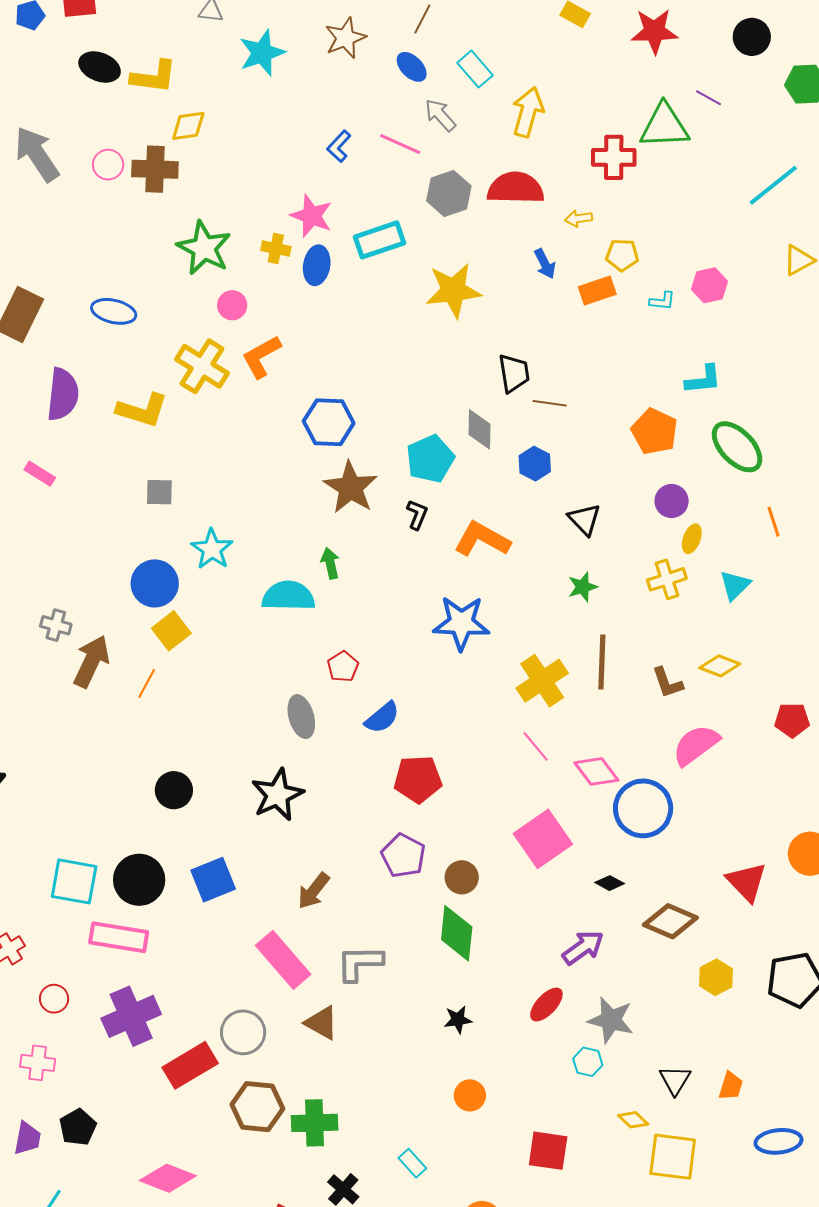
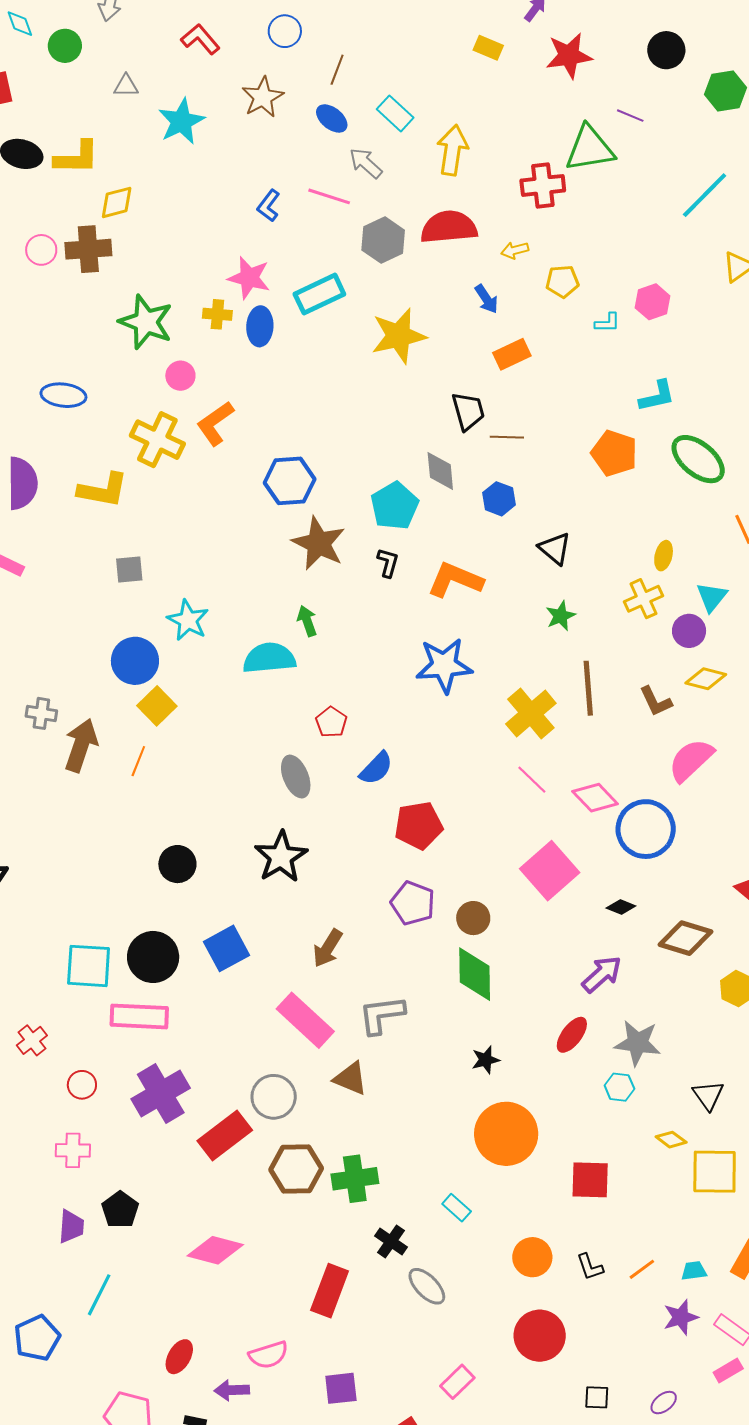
orange rectangle: (597, 290) -> (512, 354), moved
purple circle: (672, 501) -> (689, 631), moved
orange circle: (470, 1095) -> (506, 1134), size x2.0

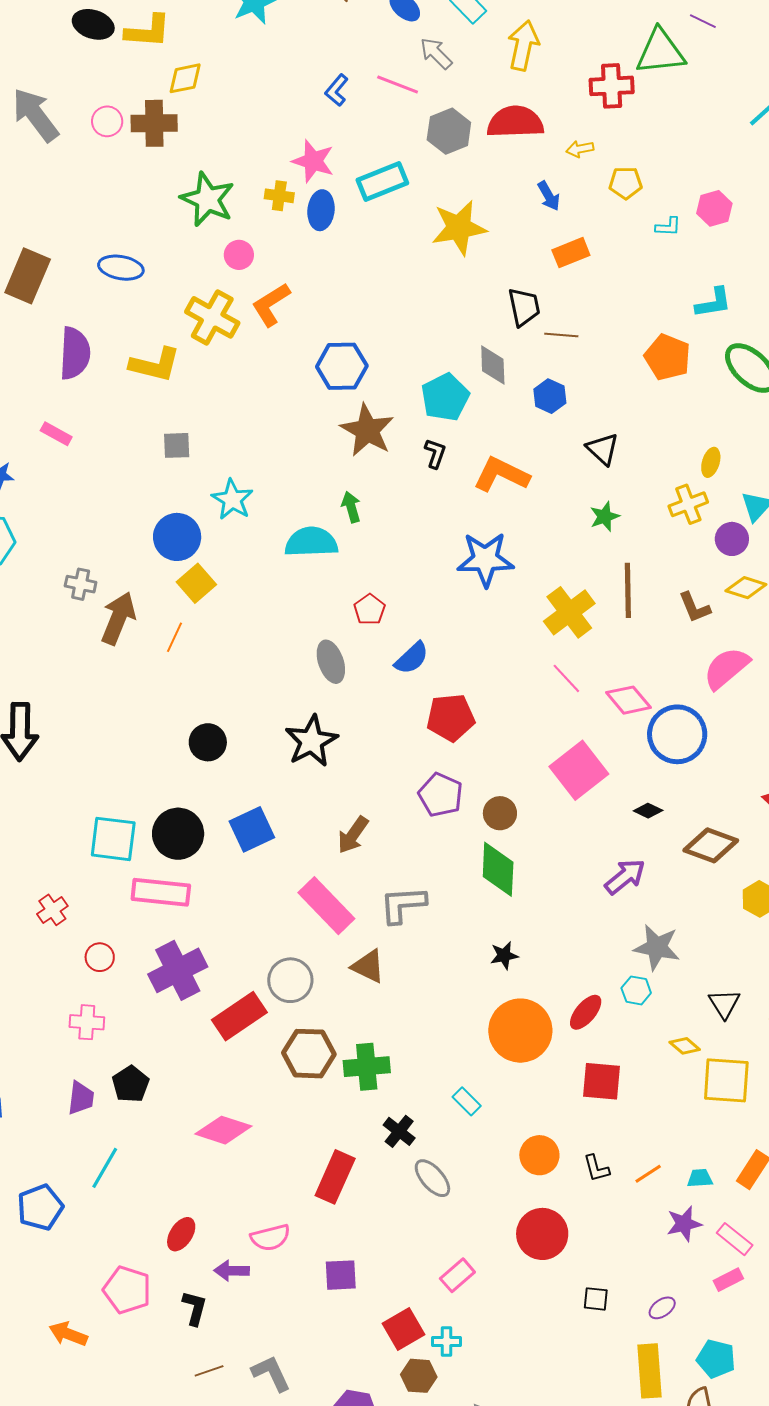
red ellipse: (572, 1035) -> (586, 1012), moved

